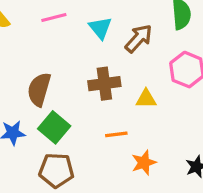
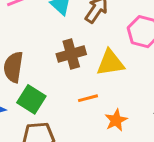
yellow triangle: (146, 99) -> (110, 63), size x1.5

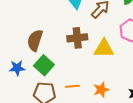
orange line: (88, 98) -> (72, 86), moved

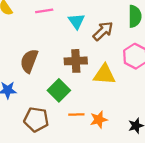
green square: (44, 65) -> (59, 90), moved
orange line: (72, 86) -> (76, 114), moved

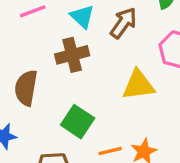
brown cross: (76, 61) -> (72, 55), moved

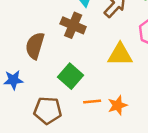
brown cross: (72, 55) -> (73, 25), turned 30

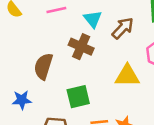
green square: (70, 76) -> (78, 97), turned 35

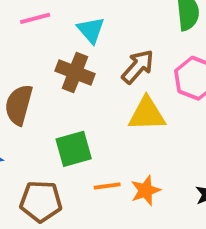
brown arrow: (123, 28) -> (138, 67), moved

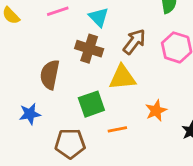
yellow triangle: (147, 114) -> (122, 78), moved
orange star: (146, 190) -> (156, 111), moved

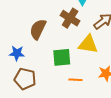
brown pentagon: (70, 144) -> (25, 79), moved

